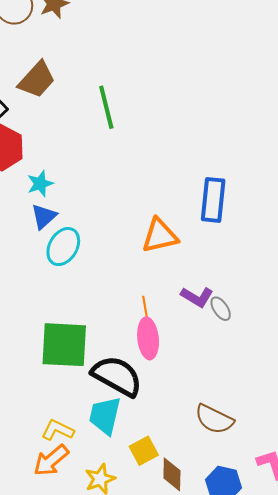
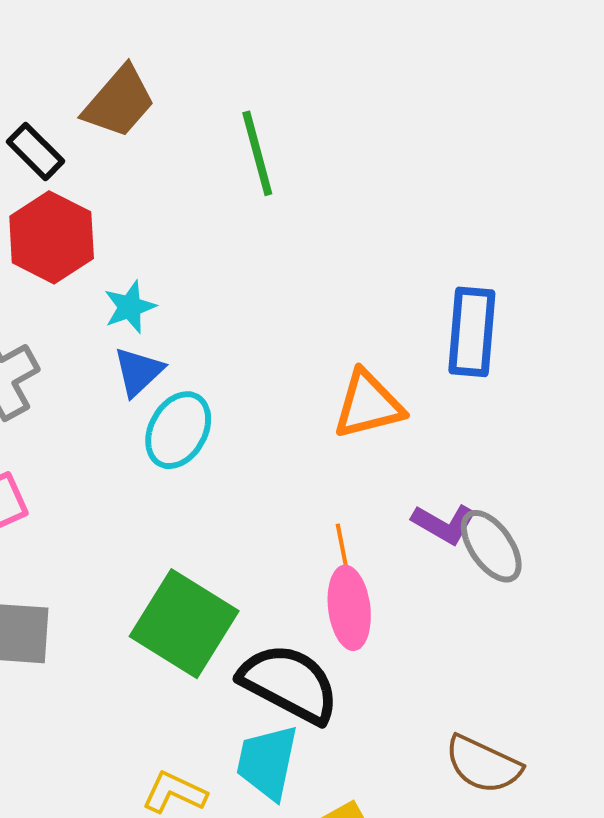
gray ellipse: (221, 309) -> (491, 546), size x1.5
green square: (64, 345) -> (184, 624), turned 30

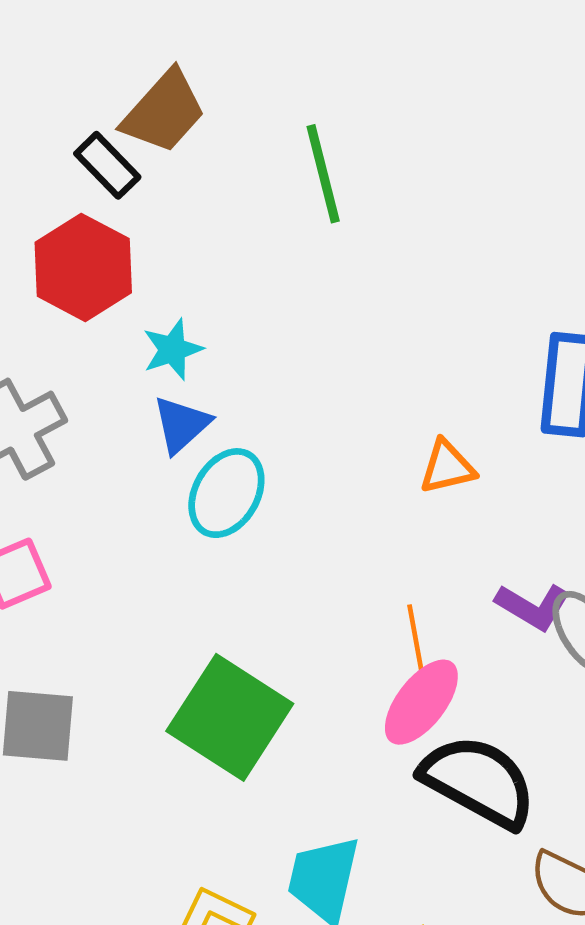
black rectangle: (35, 151) -> (107, 165), moved
orange triangle: (368, 405) -> (447, 467), size x0.7
pink ellipse: (349, 608) -> (421, 702), turned 44
black semicircle: (289, 683) -> (478, 781), moved

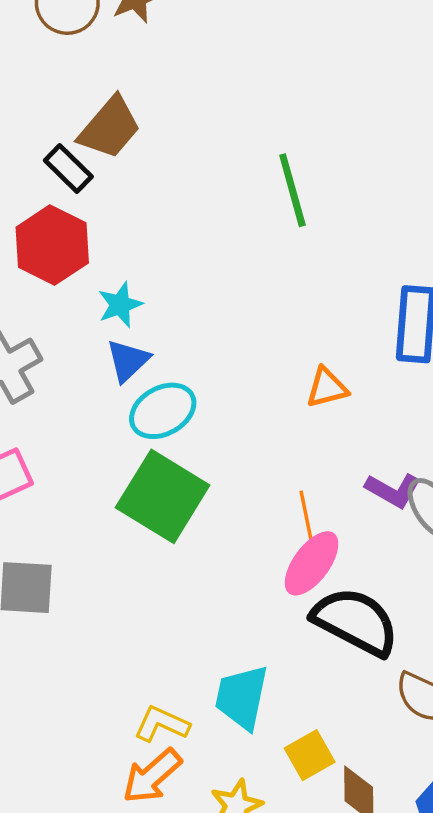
green line: (323, 174) -> (292, 190), moved
cyan ellipse: (226, 493) -> (163, 411), turned 32
green square: (230, 717) -> (163, 496), moved

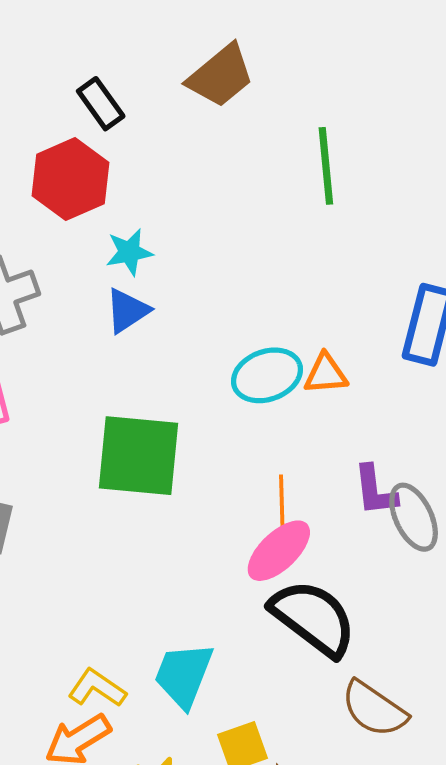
brown trapezoid: (110, 128) -> (221, 76), moved
cyan ellipse: (163, 411) -> (267, 375), moved
purple L-shape: (393, 490) -> (375, 490), turned 44
green square: (163, 496) -> (139, 456), turned -36

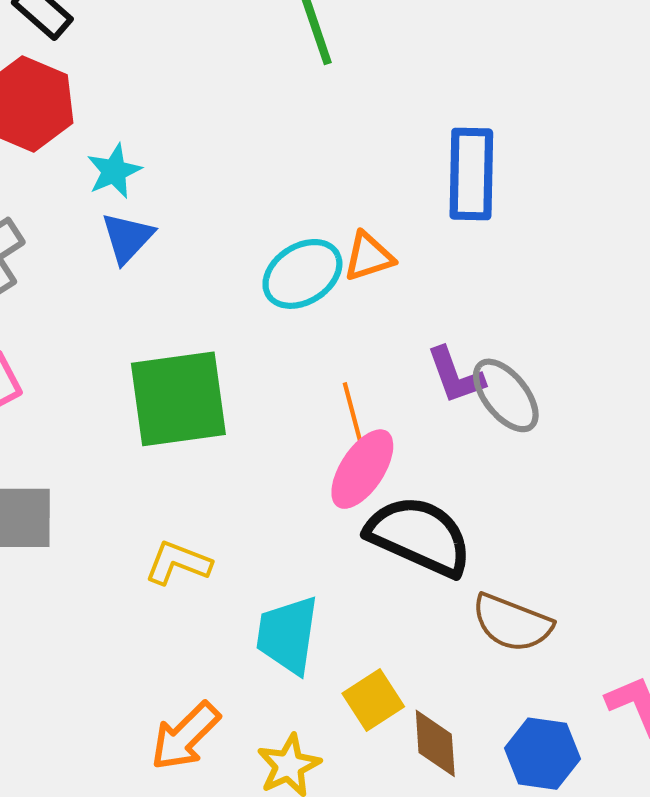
yellow L-shape: (97, 688) -> (178, 563), moved

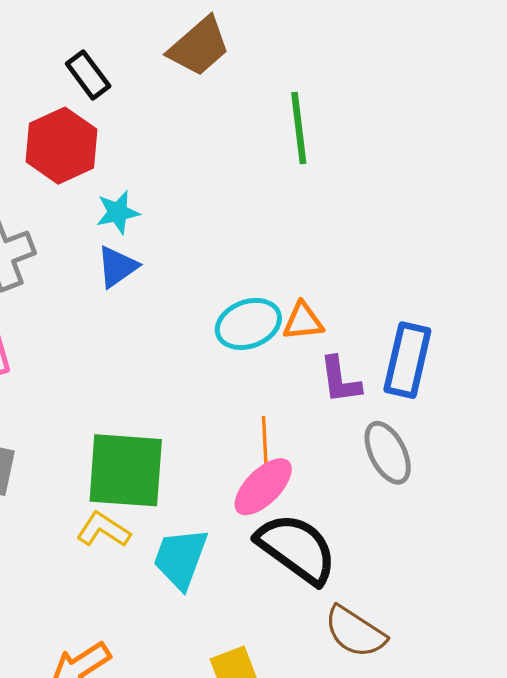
blue rectangle: (471, 174) -> (407, 360), moved
purple L-shape: (455, 375) -> (340, 380), moved
green square: (178, 399) -> (126, 470), moved
cyan trapezoid: (288, 635) -> (180, 558), moved

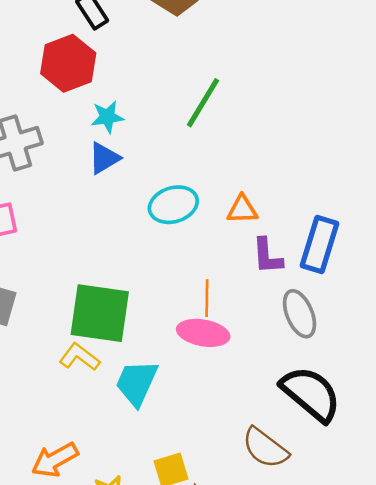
green line: (299, 128) -> (203, 103), moved, turned 34
cyan ellipse: (248, 324) -> (173, 205), moved
pink ellipse: (263, 487) -> (203, 333), turned 51
black semicircle: (297, 549) -> (311, 394), moved

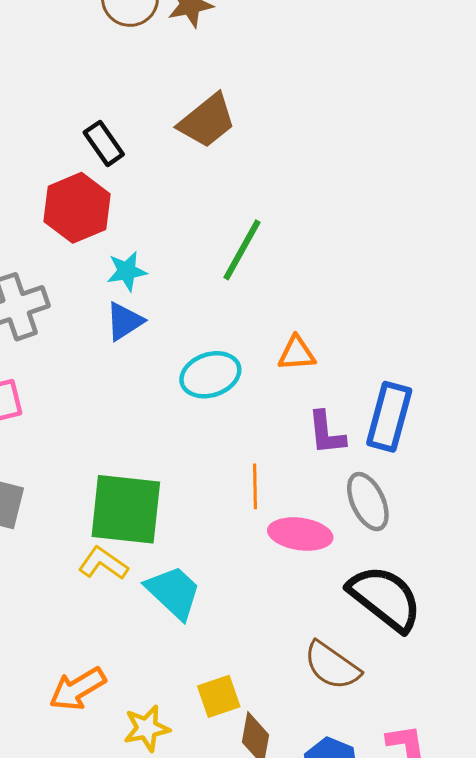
orange triangle: (242, 209) -> (297, 353), moved
pink ellipse: (203, 333) -> (300, 534), moved
cyan trapezoid: (137, 383) -> (173, 592), turned 111

